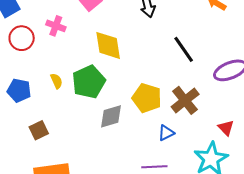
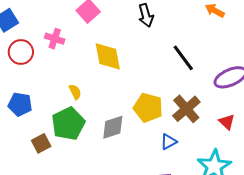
yellow semicircle: (56, 81) -> (75, 92), moved
green pentagon: (89, 82) -> (68, 124), moved
red triangle: (226, 128) -> (227, 122), moved

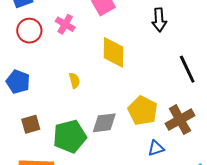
green pentagon: (68, 124) -> (70, 136), moved

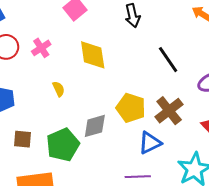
pink cross: (65, 24) -> (41, 48), moved, turned 36
brown square: (31, 124) -> (22, 139), turned 30
blue triangle: (156, 148) -> (150, 143), size x1.4

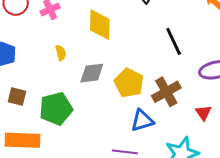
gray diamond: (95, 126) -> (92, 73), moved

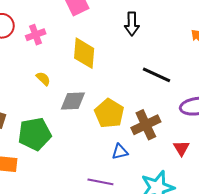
black line: (174, 41) -> (156, 75), turned -44
yellow semicircle: (61, 53) -> (43, 79), turned -35
blue triangle: (142, 121) -> (120, 152), size x0.7

